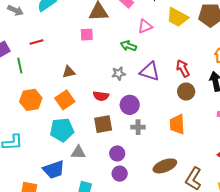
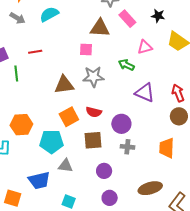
brown triangle: (69, 72) -> (64, 85), size x1.5
gray star: (119, 73) -> (93, 77), moved, size x1.5
orange hexagon: (31, 100) -> (21, 125), moved
orange square: (65, 100) -> (69, 117), moved
purple circle: (120, 174) -> (110, 198), moved

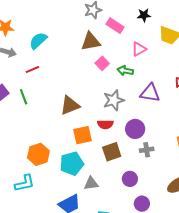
pink square: (86, 49) -> (102, 63), moved, turned -32
red line: (35, 52) -> (32, 70), moved
green line: (16, 73) -> (24, 97), moved
gray star: (93, 77) -> (114, 100), moved
orange square: (69, 117) -> (82, 135), turned 30

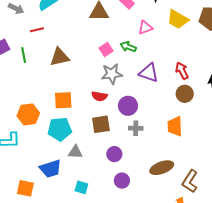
pink square: (102, 63) -> (106, 50), moved
brown triangle: (70, 105) -> (60, 57), moved
orange square: (82, 135) -> (63, 100), moved

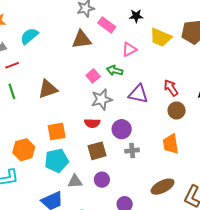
red line: (37, 30) -> (12, 65), moved
purple circle: (114, 154) -> (102, 180), moved

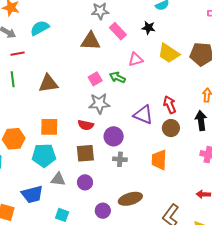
purple triangle: (138, 94) -> (143, 115), moved
brown ellipse: (163, 187) -> (130, 199), moved

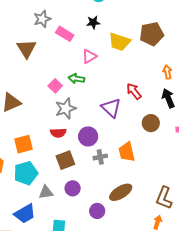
brown triangle: (91, 41) -> (26, 49), moved, turned -50
purple triangle: (143, 115) -> (111, 108), turned 35
brown circle: (171, 128) -> (151, 123), moved
orange trapezoid: (159, 160) -> (127, 152), moved

